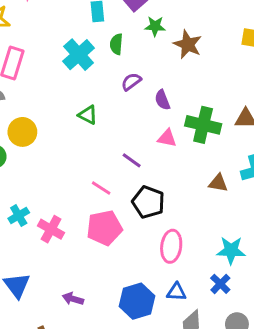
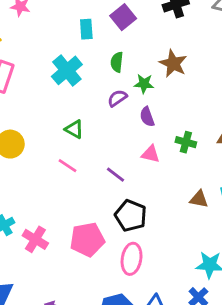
green star: (155, 26) -> (144, 84), moved
green semicircle: (116, 44) -> (117, 62), moved
green cross: (203, 125) -> (186, 142), size x0.6
pink line: (101, 188) -> (68, 166), moved
pink ellipse: (171, 246) -> (132, 259), moved

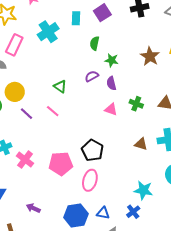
brown star: (173, 63) -> (150, 56), moved
cyan cross: (67, 70) -> (48, 32), moved
purple semicircle: (117, 98) -> (92, 76), moved
purple line: (116, 175) -> (27, 114), moved

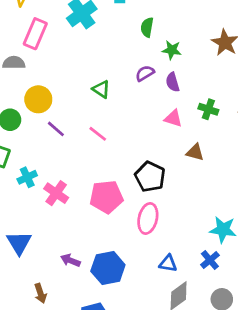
pink line: (53, 111) -> (98, 134), moved
brown triangle: (141, 144) -> (195, 152), moved
blue hexagon: (76, 216) -> (108, 268), moved

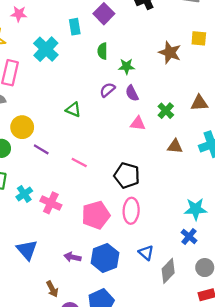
green cross: (208, 109) -> (166, 111), turned 35
pink line: (98, 134) -> (79, 163), moved
brown triangle: (195, 152) -> (175, 146), moved
pink pentagon: (106, 197) -> (96, 215), moved
blue triangle: (168, 263) -> (146, 253), moved, turned 42

